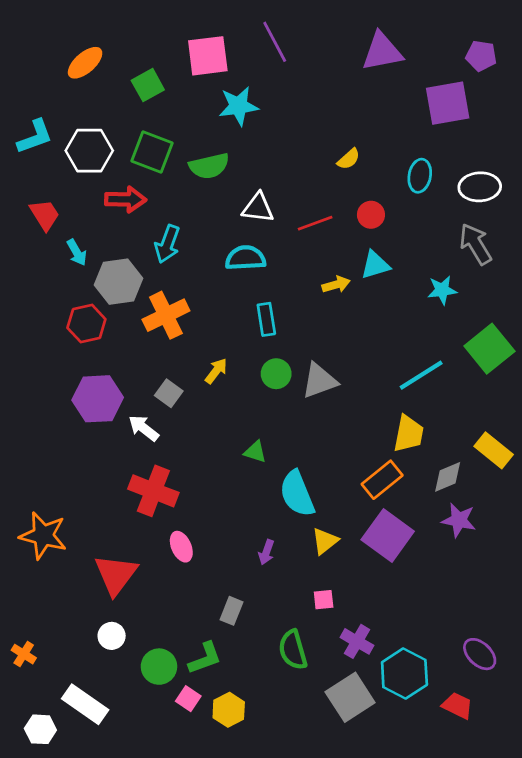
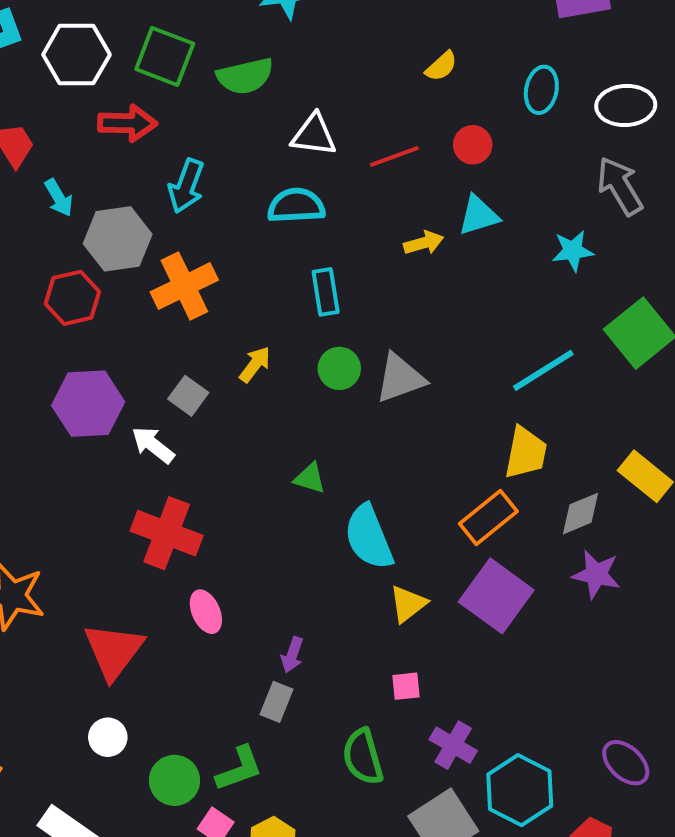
purple arrow: (266, 552) -> (292, 655), moved

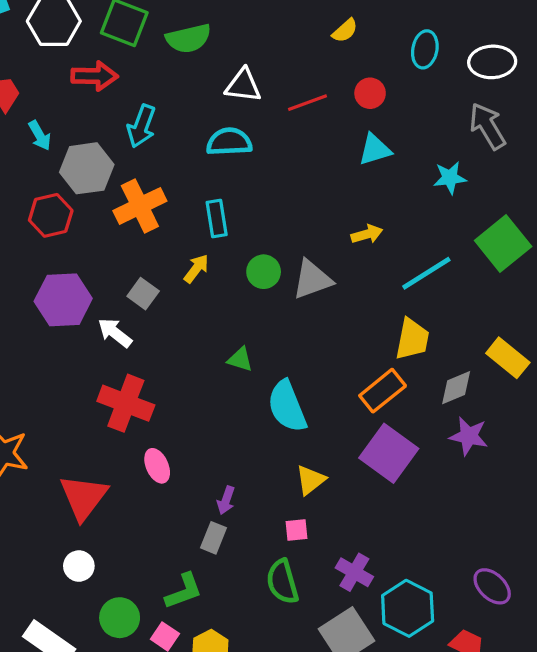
yellow arrow: (424, 243) -> (367, 234), moved
cyan rectangle: (326, 292) -> (217, 218), moved
yellow triangle: (408, 604) -> (311, 480), moved
pink square: (406, 686) -> (296, 530), moved
green circle: (174, 780) -> (120, 618), moved

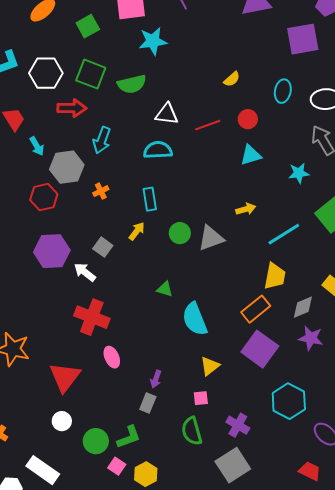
orange cross: (140, 206) -> (101, 191), size x0.5
cyan hexagon: (408, 608) -> (289, 401), moved
green circle: (120, 618) -> (96, 441), moved

